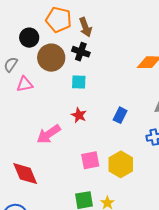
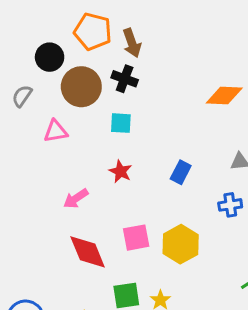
pink triangle: (25, 84) -> (56, 131), moved
pink arrow: (49, 134) -> (76, 199), size x0.7
red diamond: (25, 174) -> (88, 252), moved

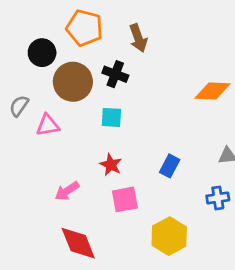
brown arrow: (132, 43) -> (138, 38), moved
gray semicircle: (22, 96) -> (19, 106), moved
pink square: (136, 238) -> (125, 199), moved

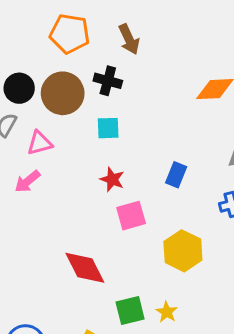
black circle: (42, 53) -> (19, 88), moved
pink arrow: (67, 191) -> (27, 181), moved

